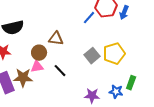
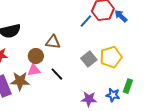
blue arrow: (124, 13) -> (121, 16), turned 112

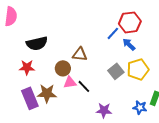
blue arrow: (121, 16) -> (129, 44), moved
pink triangle: (34, 70) -> (70, 82), moved
purple star: (89, 99) -> (104, 110), moved

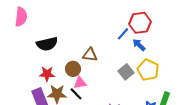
red star: (27, 67) -> (47, 74), moved
yellow pentagon: (138, 69) -> (148, 70), turned -30
black line: (84, 86) -> (76, 94), moved

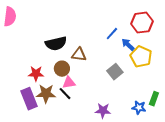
red hexagon: (140, 23) -> (142, 23), moved
black semicircle: (47, 44) -> (56, 44), moved
yellow pentagon: (148, 70) -> (141, 57), moved

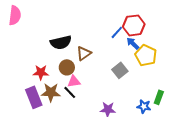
red hexagon: (142, 23) -> (134, 25), moved
brown triangle: (79, 55) -> (84, 53), turned -42

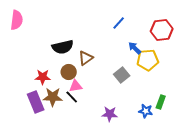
red hexagon: (134, 25) -> (162, 30), moved
blue line: (117, 32) -> (119, 23), moved
yellow pentagon: (146, 55) -> (148, 60), turned -30

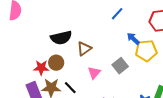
brown circle: (69, 72) -> (56, 63), moved
pink triangle: (76, 86) -> (94, 73), moved, turned -40

